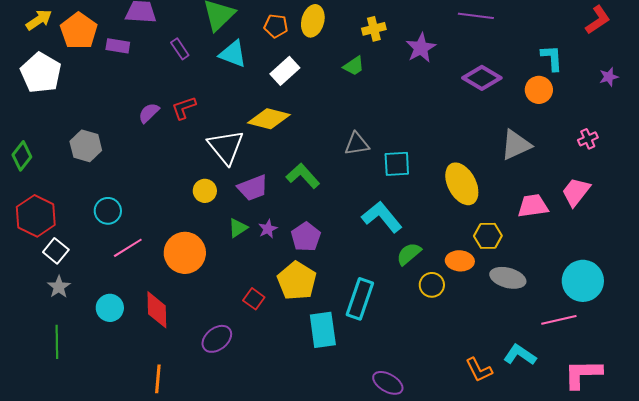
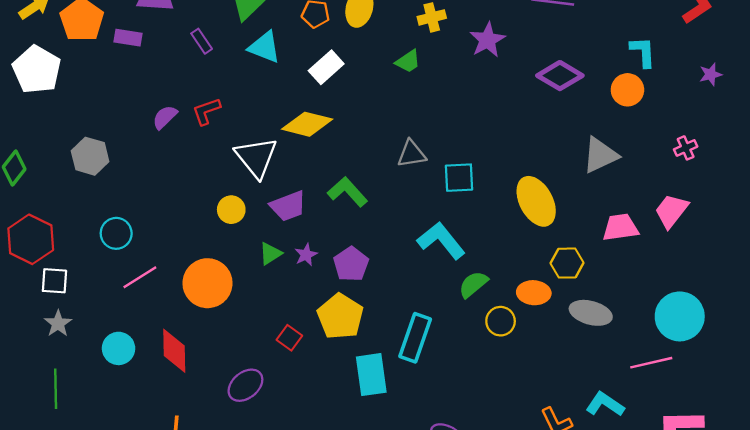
white square: (56, 251) -> (54, 281), turned -35

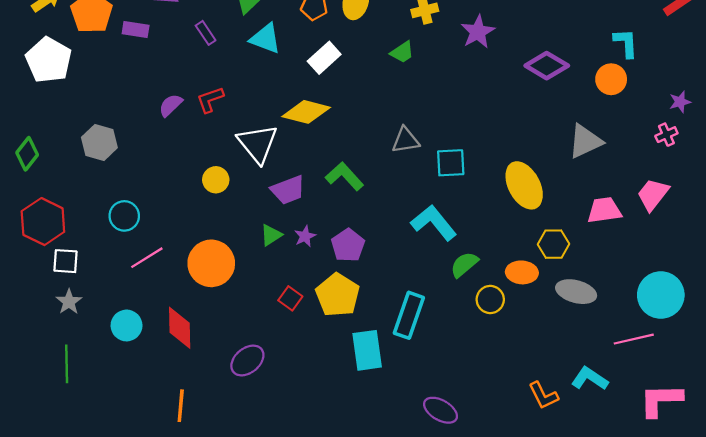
purple star: (711, 74) -> (680, 102), moved
yellow circle: (231, 210) -> (216, 180), moved
red square: (289, 338) -> (290, 298), moved

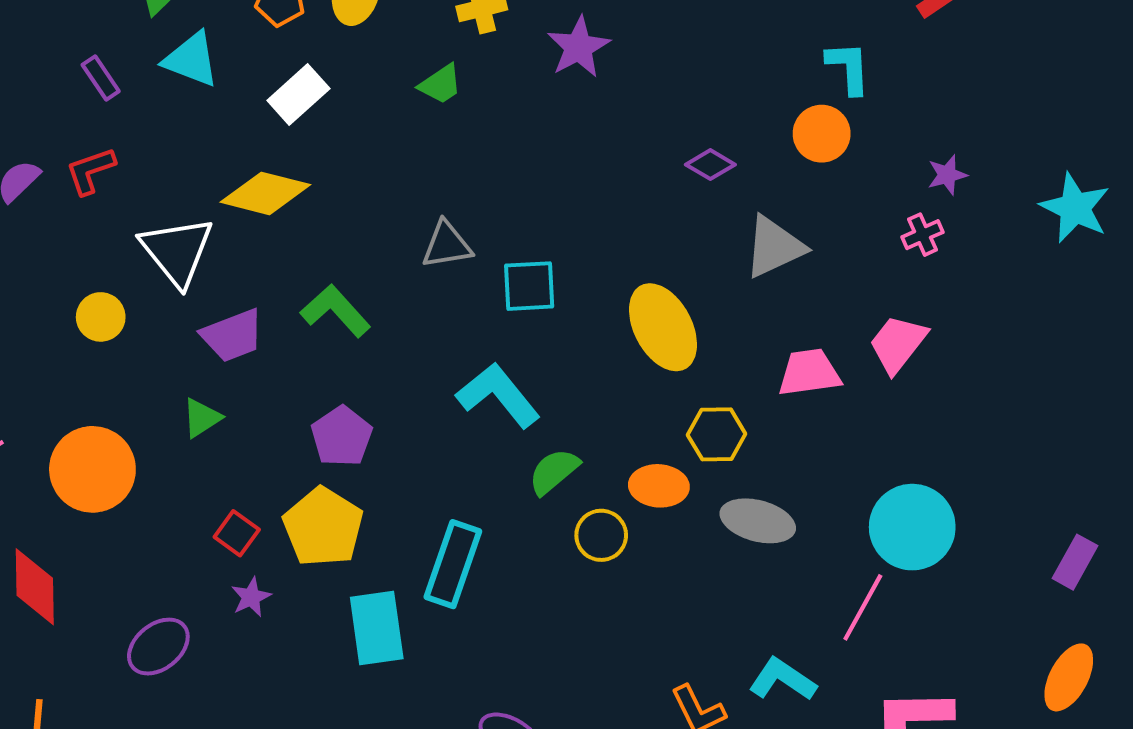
purple rectangle: (206, 33) -> (101, 78), moved
purple diamond: (547, 66) -> (710, 165), moved, size x0.6
purple star: (305, 236) -> (251, 597), moved
pink line: (634, 339) -> (863, 607), turned -48

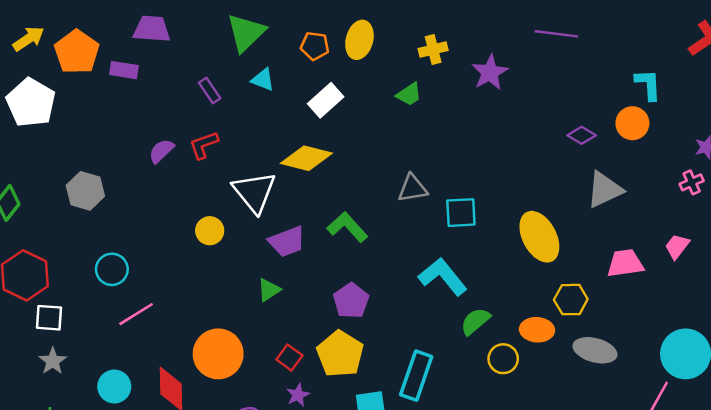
cyan triangle: (191, 59) -> (263, 80), size x0.7
purple diamond: (710, 165) -> (582, 135), moved
pink trapezoid: (898, 344) -> (677, 246), size x0.7
orange circle: (92, 469) -> (218, 354), moved

